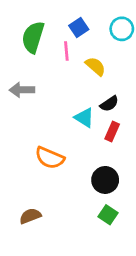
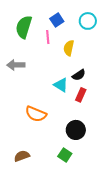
yellow semicircle: (95, 66) -> (69, 48), turned -119
green square: (108, 215) -> (65, 155), moved

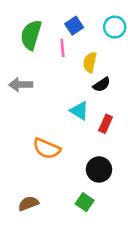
black semicircle: (79, 75) -> (102, 85), moved

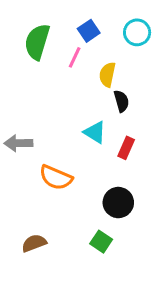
pink line: (62, 48) -> (75, 57), turned 30
gray arrow: (21, 85) -> (18, 143), moved
black semicircle: (102, 85) -> (121, 101), turned -72

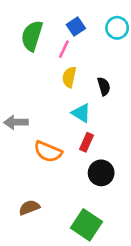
yellow semicircle: (107, 75) -> (69, 77), moved
red rectangle: (126, 148) -> (87, 142), moved
green square: (101, 242) -> (87, 225), moved, size x1.6

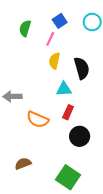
green semicircle: (32, 36) -> (25, 28), size x0.7
black semicircle: (104, 86) -> (82, 68), size x1.5
cyan triangle: (81, 113) -> (64, 89), turned -35

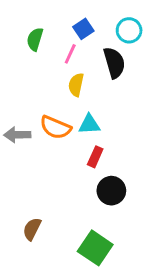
black semicircle: (82, 68) -> (114, 63), moved
orange semicircle: (38, 120) -> (56, 127), moved
brown semicircle: (23, 164) -> (32, 229), turned -42

